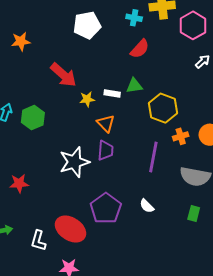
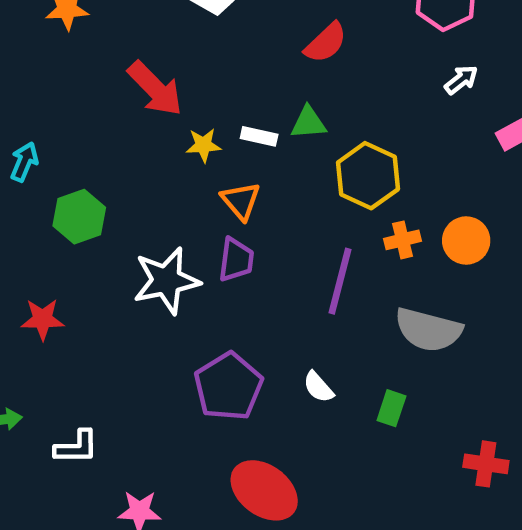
green hexagon: (33, 118) -> (79, 217), moved
green rectangle: (194, 214) -> (391, 408), moved
red ellipse: (70, 229) -> (264, 490), moved
white L-shape: (38, 241) -> (76, 447), turned -110

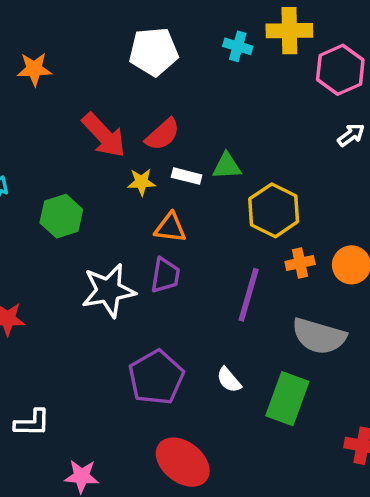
red semicircle: (326, 43) -> (163, 134), moved
orange triangle: (241, 201) -> (170, 228), turned -44
green hexagon: (79, 217) -> (61, 216), moved
green rectangle: (391, 408) -> (287, 399), size x1.8

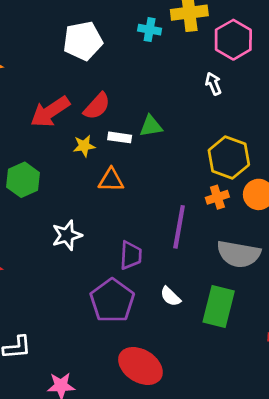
red arrow: (104, 135) -> (50, 112), turned 105
white arrow: (351, 135) -> (213, 84), moved, turned -70
yellow hexagon: (274, 210) -> (229, 157), moved
purple trapezoid: (165, 275) -> (131, 255), moved
white star: (109, 291) -> (67, 235), size x0.7

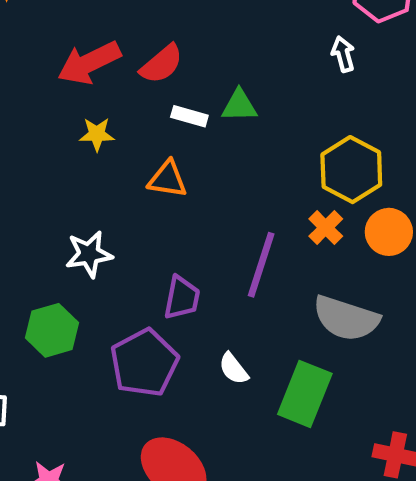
yellow star: (84, 146) -> (97, 134), moved
green hexagon: (23, 180) -> (52, 330), moved
orange cross: (217, 197) -> (326, 228), turned -35

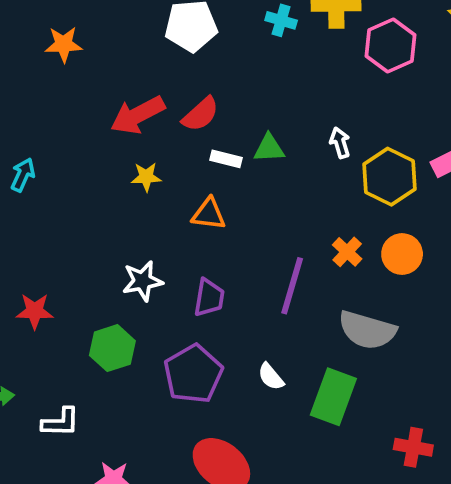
white arrow: (343, 54) -> (340, 143), moved
yellow hexagon: (351, 170) -> (390, 177), moved
purple trapezoid: (182, 298) -> (209, 298), moved

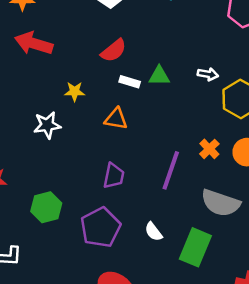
red arrow: (138, 115) -> (34, 43), moved, turned 42
white arrow: (340, 143) -> (208, 74), turned 114
white star: (142, 281) -> (47, 125), moved

